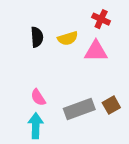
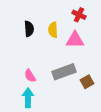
yellow semicircle: (68, 38) -> (53, 30), turned 105
gray rectangle: (79, 109) -> (64, 72), moved

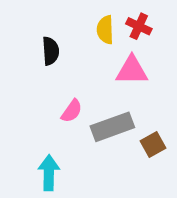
yellow semicircle: (53, 30) -> (105, 30), moved
pink semicircle: (30, 76) -> (72, 111), moved, turned -112

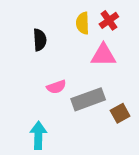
red cross: (139, 26) -> (109, 20), turned 30
pink semicircle: (72, 111) -> (56, 87), turned 36

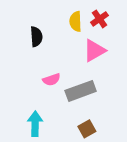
pink triangle: (103, 55) -> (94, 51), turned -30
brown square: (120, 113) -> (87, 129), moved

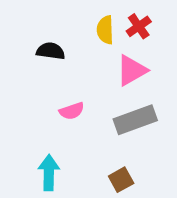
black semicircle: (36, 37) -> (51, 51), turned -78
gray rectangle: (81, 91) -> (135, 120), moved

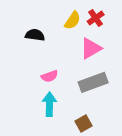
yellow semicircle: (105, 30) -> (73, 20), turned -144
cyan arrow: (49, 173) -> (49, 104), moved

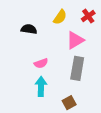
red cross: (96, 18) -> (88, 16), moved
gray rectangle: (93, 82) -> (77, 68), turned -60

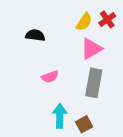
yellow semicircle: (60, 17) -> (84, 22), moved
cyan arrow: (41, 86) -> (60, 116), moved

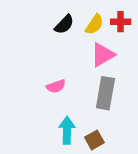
red cross: (107, 19) -> (121, 22), turned 35
black semicircle: (35, 35) -> (64, 24), moved, turned 126

